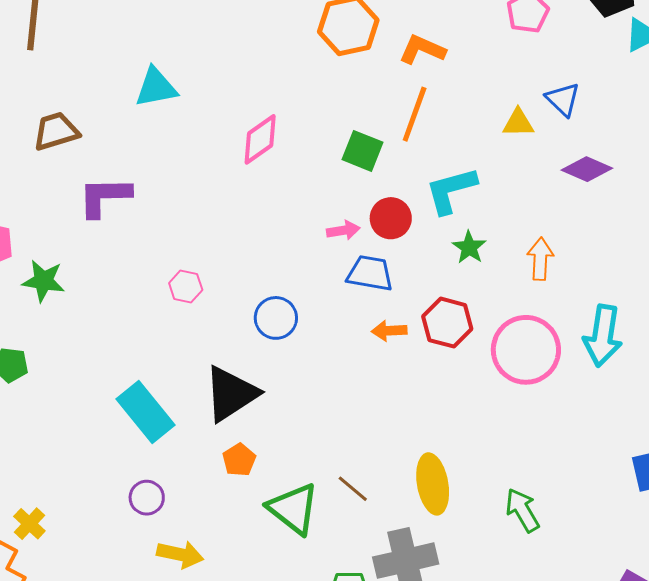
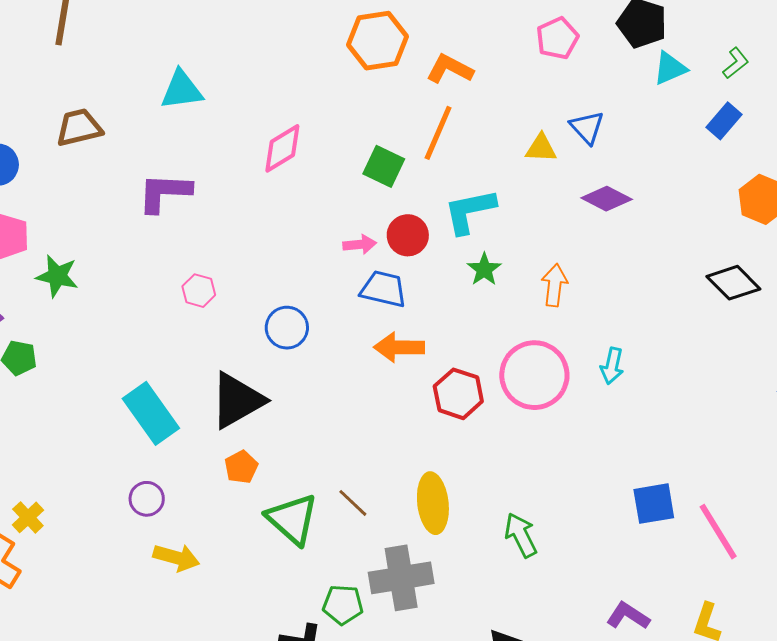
purple L-shape: (104, 197) -> (164, 193), moved
red hexagon: (447, 323) -> (458, 394), moved
orange arrow: (389, 331) -> (399, 347), size x1.4
cyan arrow: (603, 336) -> (612, 366), size x0.6

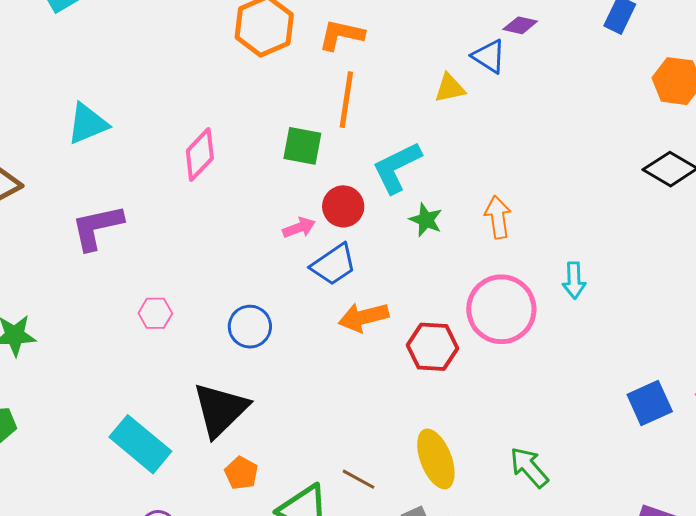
purple diamond: (607, 199) -> (520, 25), moved, size x0.7
blue trapezoid: (384, 289) -> (334, 265), turned 147

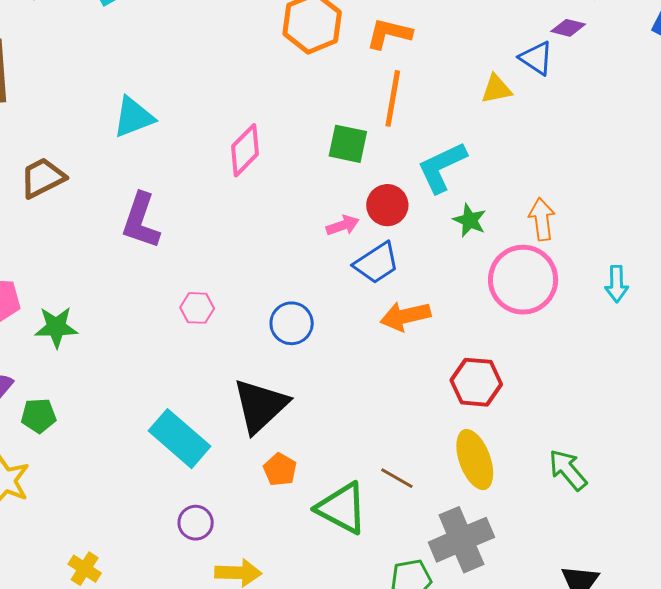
purple L-shape: (97, 227) -> (141, 221), turned -60
pink circle: (501, 309) -> (523, 280), moved
red hexagon: (433, 347) -> (476, 382), moved

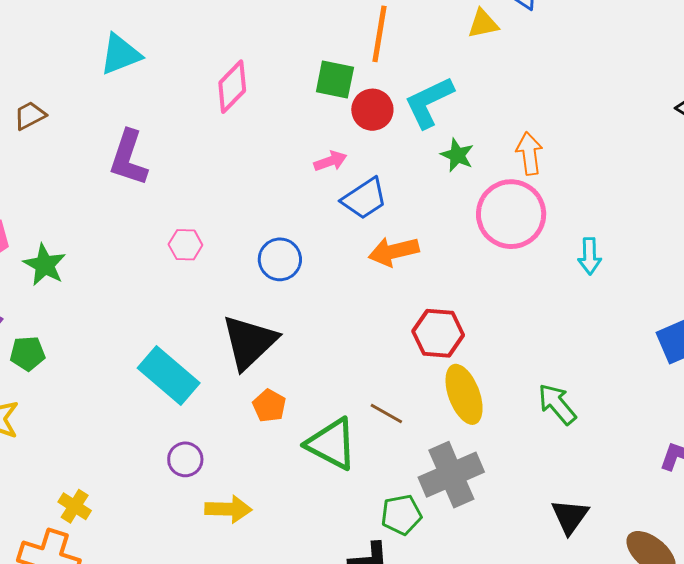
brown trapezoid: (43, 178) -> (30, 116), size x0.7
red circle: (387, 205) -> (372, 110), moved
cyan arrow: (617, 284) -> (590, 256), moved
green star: (56, 327) -> (45, 265), turned 30
red hexagon: (476, 382) -> (438, 333), moved

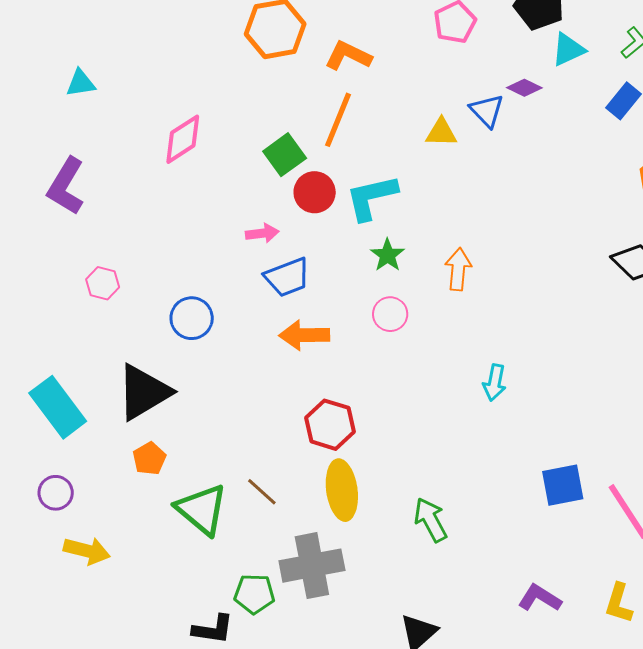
cyan triangle: (120, 54) -> (81, 83), size x0.7
green square: (335, 80) -> (285, 155), turned 30
pink circle: (511, 214) -> (390, 314), moved, size x0.5

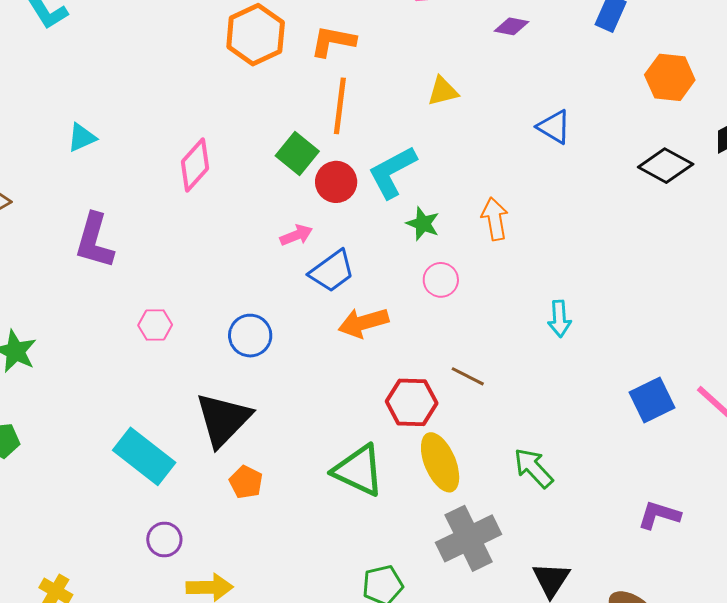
blue triangle: (487, 111) -> (554, 127), moved
brown line: (262, 492) -> (468, 376), moved
green triangle: (202, 510) -> (358, 470), moved
gray cross: (312, 566) -> (469, 538), moved

